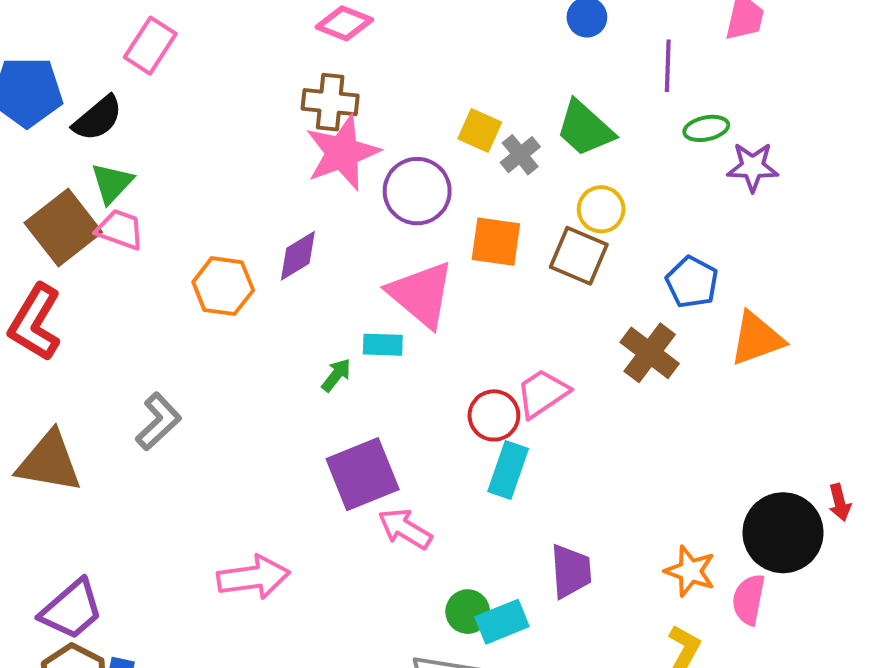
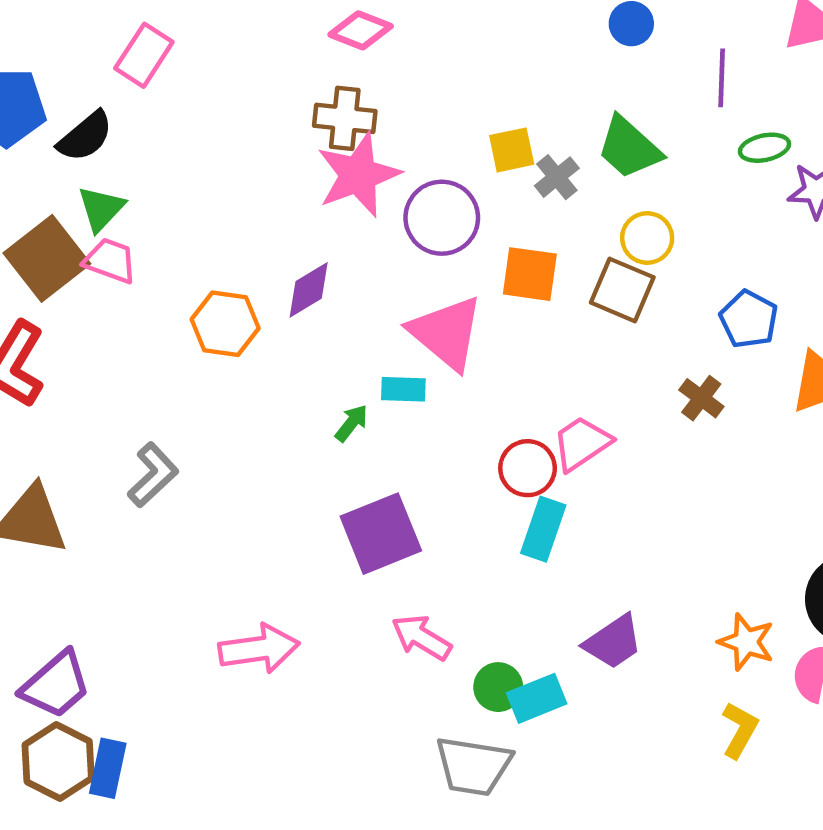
yellow square: (480, 130) -> (512, 150), turned -36
brown cross: (650, 353) -> (701, 398), size x0.7
pink arrow: (405, 529) -> (421, 637), moved
purple trapezoid: (571, 571) -> (613, 642), turned 60

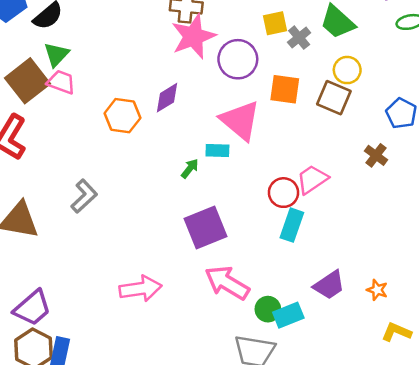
pink arrow: (421, 637) -> (227, 283), size x1.4
orange star: (746, 642) -> (377, 290), moved, size x0.7
yellow L-shape: (740, 730) -> (396, 332), turned -96

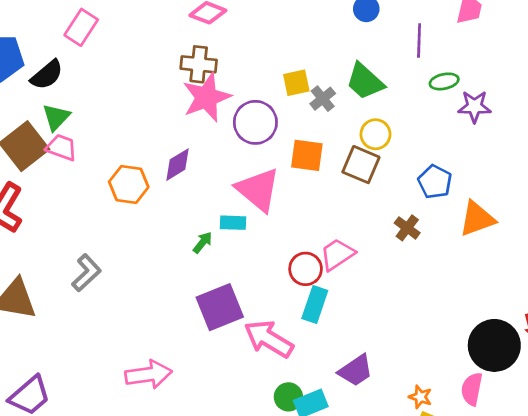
pink arrow: (227, 283) -> (269, 339), moved
orange star: (377, 290) -> (420, 397), moved

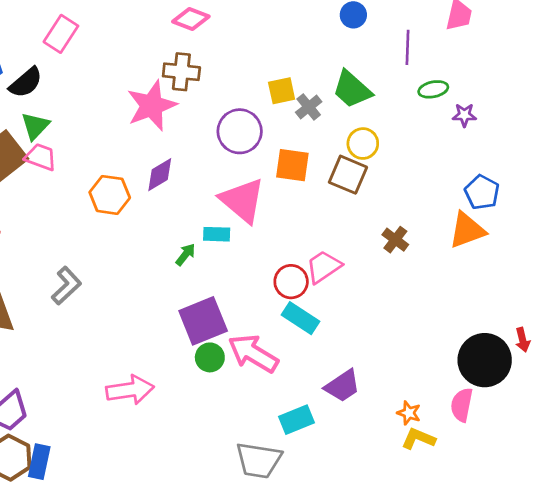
pink star: (207, 97) -> (152, 106), moved
purple star: (474, 107) -> (464, 115), size x0.7
blue pentagon: (435, 182) -> (482, 192), moved
cyan rectangle: (315, 305) -> (301, 318), turned -76
green circle: (288, 397) -> (210, 357), moved

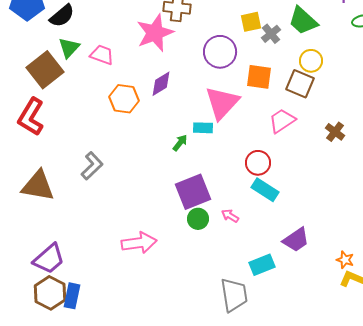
pink trapezoid: (41, 157) -> (102, 55), moved
pink triangle: (242, 200) -> (222, 103), turned 33
pink trapezoid: (324, 267) -> (282, 121), moved
pink arrow: (253, 353) -> (230, 216), size x0.5
gray trapezoid: (259, 460) -> (234, 295), turned -108

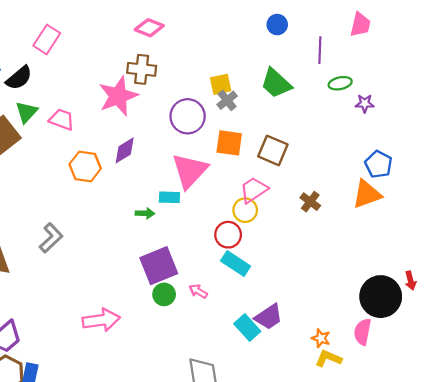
gray cross: (271, 34) -> (227, 100), moved
yellow circle: (311, 61) -> (245, 210), moved
green arrow: (180, 143) -> (145, 213), turned 54
cyan rectangle: (262, 265) -> (247, 328), moved, turned 70

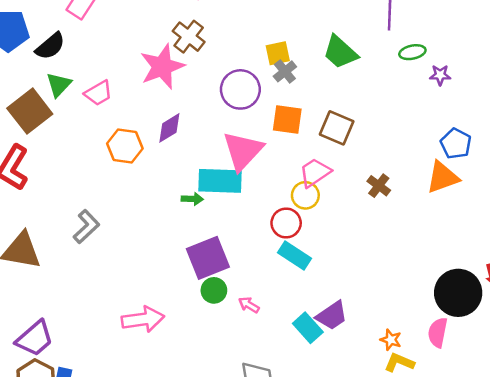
brown cross: (142, 69) -> (189, 37), turned 32
pink trapezoid: (62, 119) -> (98, 93), turned 130
cyan rectangle: (169, 197) -> (220, 181), size x1.8
pink arrow: (198, 291) -> (249, 305), moved

